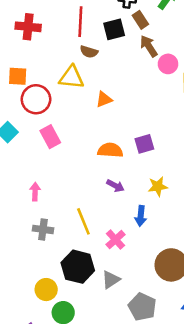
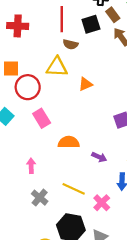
orange semicircle: (110, 150) -> (69, 142), moved
yellow line: (83, 221) -> (74, 189), turned -40
gray cross: (43, 229) -> (40, 198), turned 35

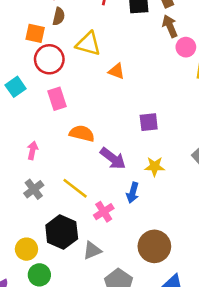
brown semicircle: (70, 44) -> (59, 16), moved, turned -104
orange triangle: (85, 84) -> (116, 71), turned 32
purple arrow: (99, 157) -> (113, 158), size x1.5

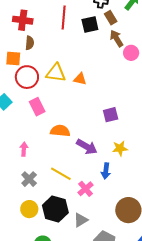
yellow triangle: (88, 44) -> (56, 73), moved
yellow circle: (26, 249) -> (29, 209), moved

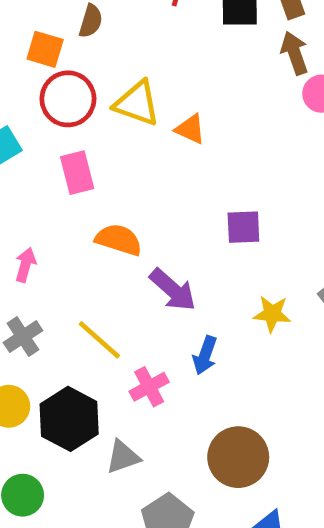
yellow star: (120, 148) -> (272, 314), moved

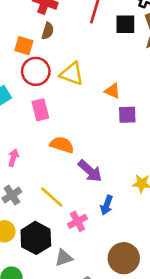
orange triangle: (190, 129) -> (113, 91), moved
purple square: (243, 227) -> (127, 115), moved

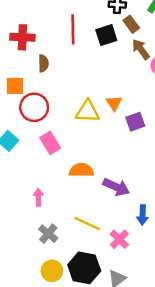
brown semicircle: (48, 31) -> (43, 63), moved
yellow triangle: (72, 74) -> (87, 112), moved
orange triangle: (113, 91) -> (114, 103), turned 49

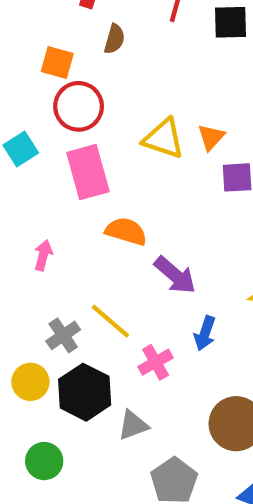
pink rectangle: (50, 143) -> (88, 172), size x1.4
gray cross: (48, 234) -> (63, 335), moved

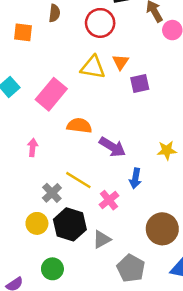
red circle: (79, 106) -> (100, 23), moved
pink rectangle: (88, 172) -> (51, 94), turned 64

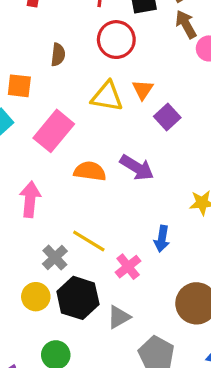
brown semicircle: (54, 13) -> (58, 55), moved
orange square: (23, 32) -> (19, 86), moved
purple square: (140, 83) -> (167, 117), turned -30
pink arrow: (33, 147) -> (30, 199), size x1.5
purple arrow: (112, 147) -> (137, 168), moved

